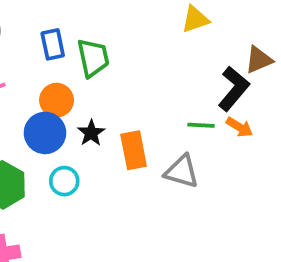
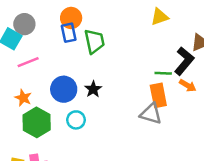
orange circle: (57, 100) -> (71, 18), moved
green line: (201, 125) -> (163, 73), moved
orange rectangle: (134, 150) -> (158, 95), moved

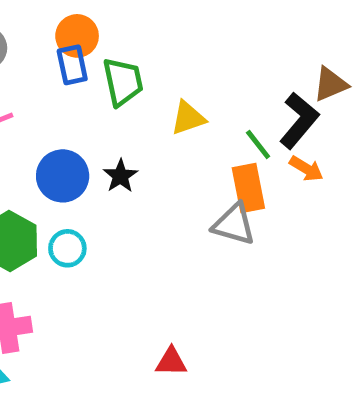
yellow triangle: (160, 17) -> (188, 118), moved
green line: (163, 73) -> (258, 145), turned 49
cyan circle: (76, 120) -> (67, 248), moved

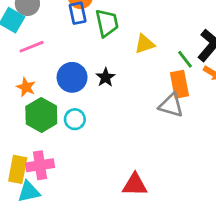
red triangle: (171, 362) -> (135, 185), size x1.4

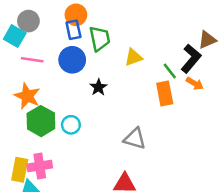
pink line: (32, 47) -> (32, 60), turned 30
blue circle: (72, 77) -> (72, 60), moved
orange star: (26, 87) -> (27, 96), size x1.5
gray triangle: (171, 105) -> (135, 139), moved

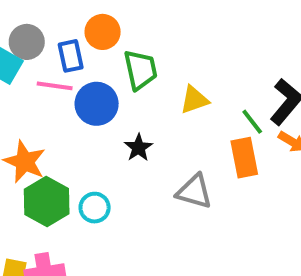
blue rectangle: (73, 30) -> (71, 56), moved
pink line: (32, 60) -> (55, 86), moved
gray triangle: (135, 139) -> (194, 192), moved

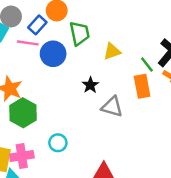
blue rectangle: (71, 56) -> (37, 25), turned 54
black star: (138, 148) -> (90, 85), moved
cyan circle: (95, 208) -> (58, 143), moved

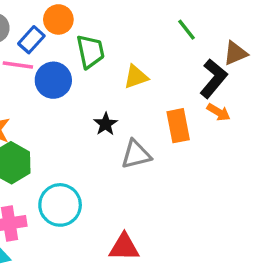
green line: (147, 65) -> (187, 30), moved
gray triangle: (112, 107) -> (136, 154), turned -30
cyan circle: (58, 143) -> (60, 205), size x1.6

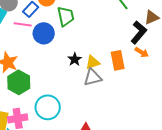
yellow triangle: (136, 77) -> (93, 62), moved

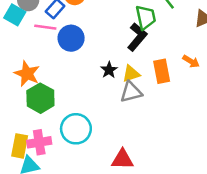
green trapezoid: (66, 16) -> (146, 17), moved
black L-shape: (139, 32) -> (137, 37), moved

